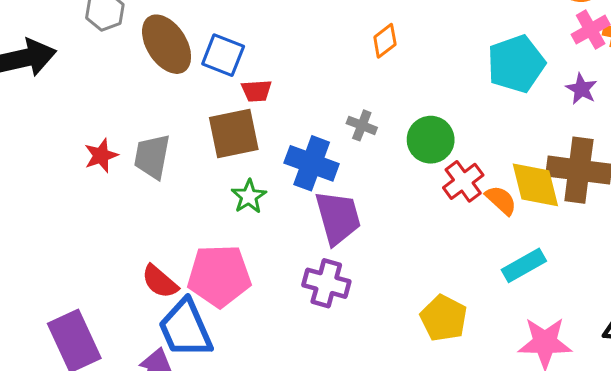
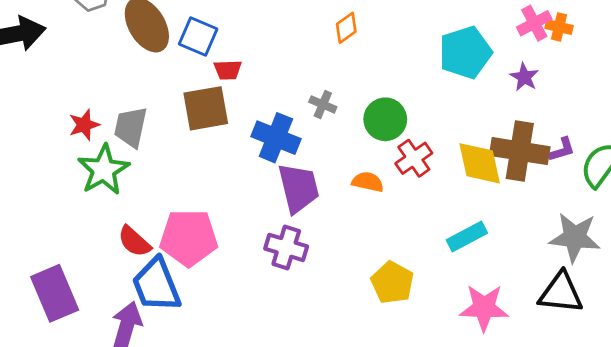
green star: (249, 196) -> (104, 170), moved, size x1.6
orange semicircle: (501, 200) -> (368, 182), moved, turned -32

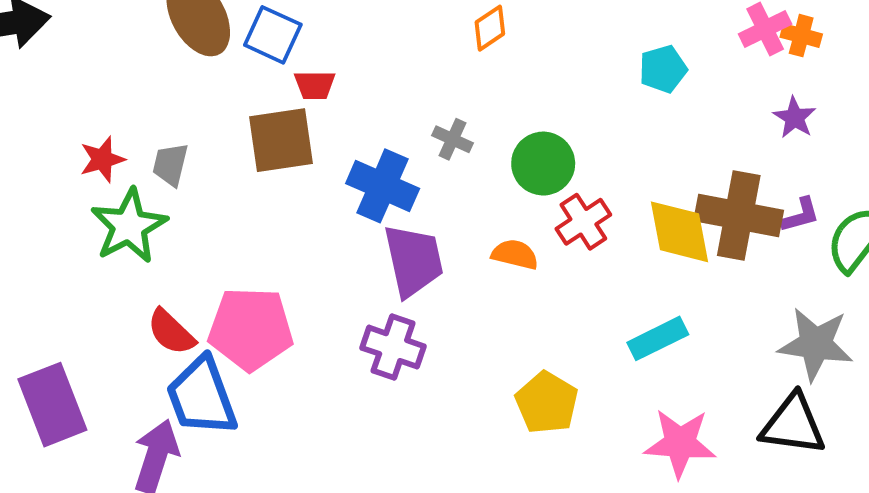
cyan pentagon: (465, 52) -> (663, 69), size x0.6
purple star: (524, 77) -> (795, 118), moved
gray trapezoid: (131, 127) -> (170, 165), size x0.7

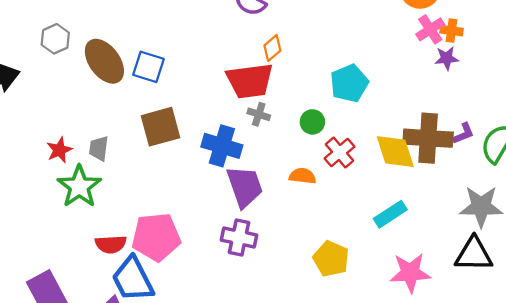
cyan pentagon: (663, 69) -> (349, 83), moved, size x1.4
red trapezoid: (315, 85) -> (250, 81), moved, size x2.0
purple star: (795, 118) -> (447, 58), moved, turned -30
green circle: (543, 164) -> (312, 122), size x0.7
red semicircle: (171, 332) -> (111, 244), turned -40

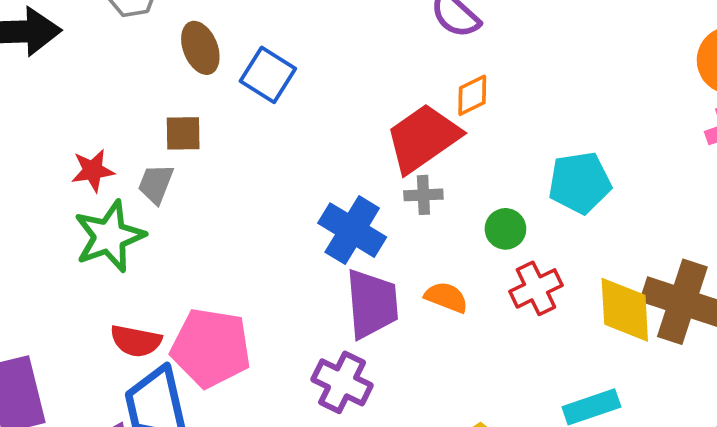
brown ellipse: (104, 61) -> (200, 48), size x0.7
red trapezoid: (250, 81) -> (423, 138), turned 138
gray cross: (259, 114) -> (423, 195), turned -35
brown square: (160, 127) -> (183, 133), moved, size x0.6
orange semicircle: (303, 176) -> (446, 297), moved

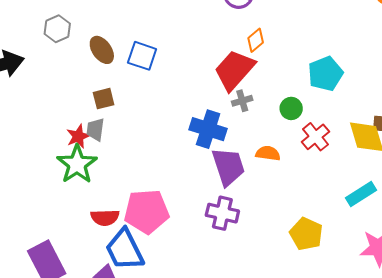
red star: (93, 171) -> (78, 136), moved

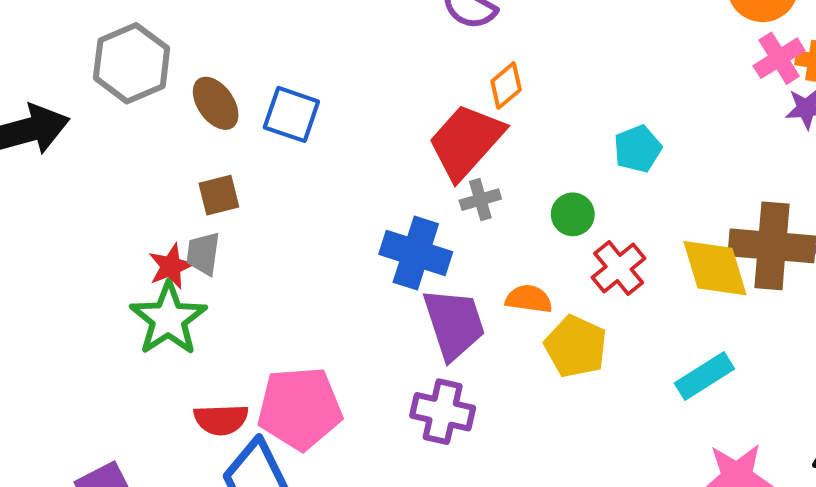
gray hexagon: (57, 29) -> (132, 63), size x1.5
cyan pentagon: (325, 74) -> (638, 149), size x0.7
yellow pentagon: (306, 234) -> (576, 346), moved

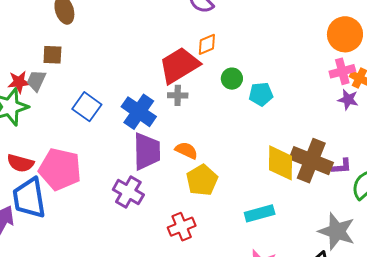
blue square: (291, 114) -> (87, 107), moved
green circle: (573, 214) -> (232, 79), moved
red cross: (619, 268) -> (182, 227), moved

